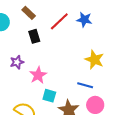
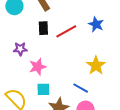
red line: (59, 21) -> (66, 31), moved
cyan square: (49, 96) -> (43, 89), turned -32

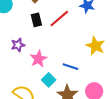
blue line: (81, 88) -> (70, 67), moved
cyan square: (43, 89) -> (49, 80), turned -32

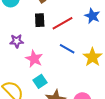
pink star: (38, 59) -> (34, 59), turned -30
blue line: (70, 67) -> (67, 49), moved

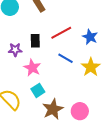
blue star: (92, 16) -> (90, 37), moved
black rectangle: (40, 20) -> (35, 41), moved

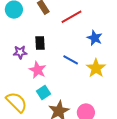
red line: (61, 33) -> (72, 17), moved

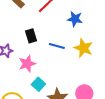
black rectangle: (40, 43) -> (31, 36), moved
pink star: (38, 70) -> (27, 64), turned -30

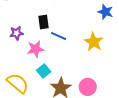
blue star: (75, 19) -> (105, 12), moved
blue line: (57, 46) -> (59, 36), moved

